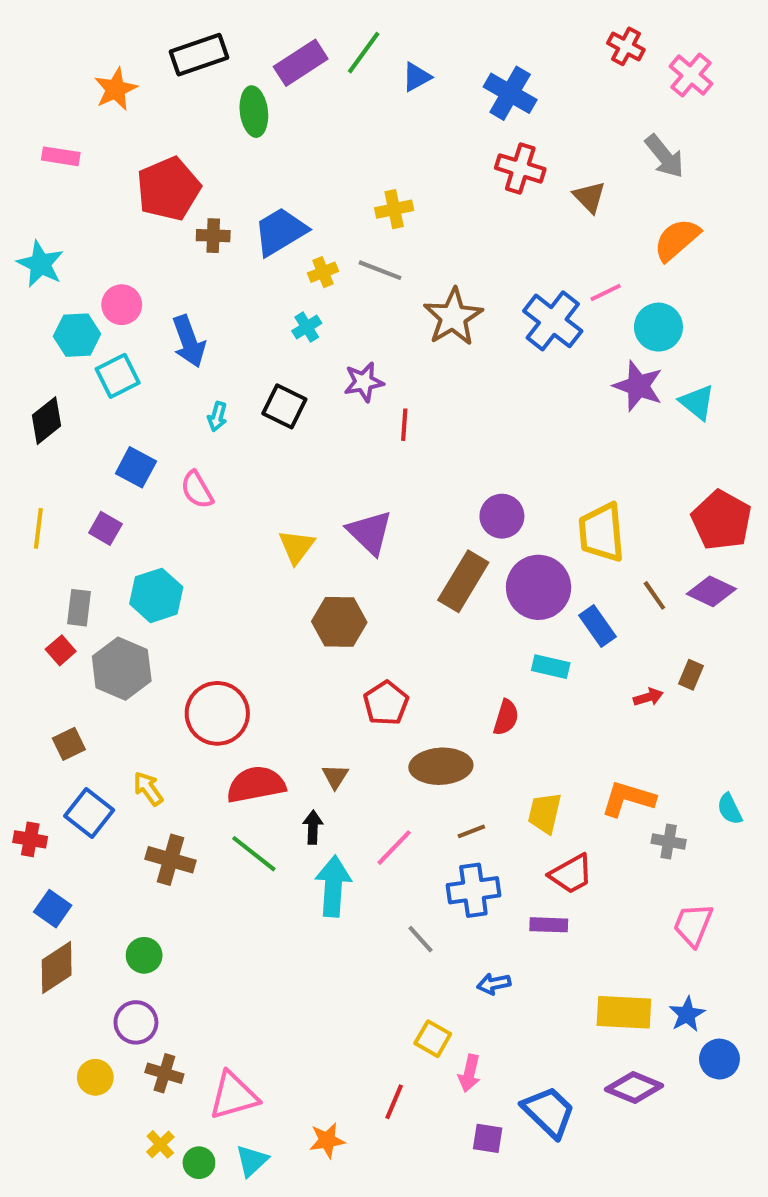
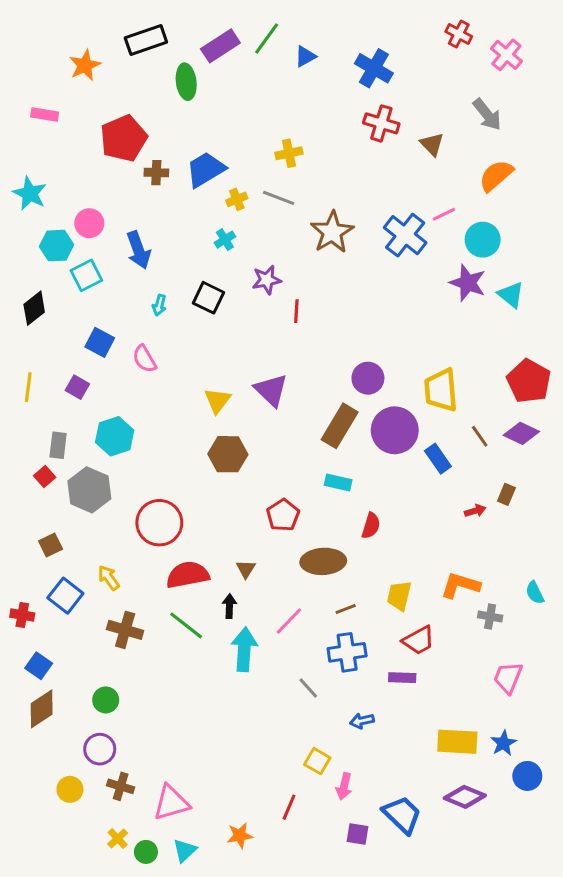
brown hexagon: (339, 622) -> (228, 454), moved
cyan rectangle: (551, 667) -> (338, 482), moved

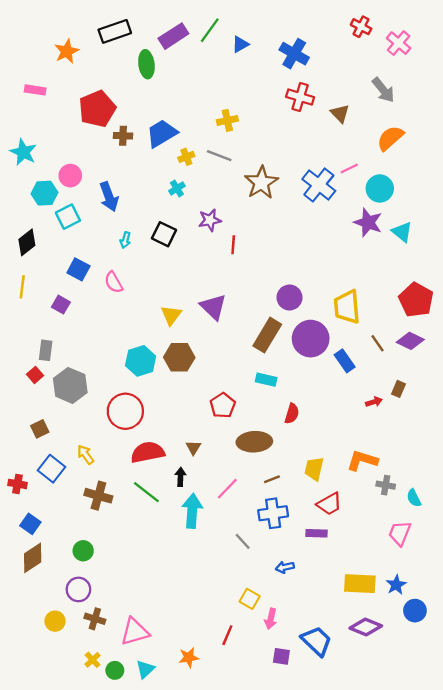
yellow line: (28, 387) -> (22, 287), moved
cyan hexagon: (115, 436) -> (141, 361), moved
cyan semicircle: (535, 593) -> (414, 498), moved

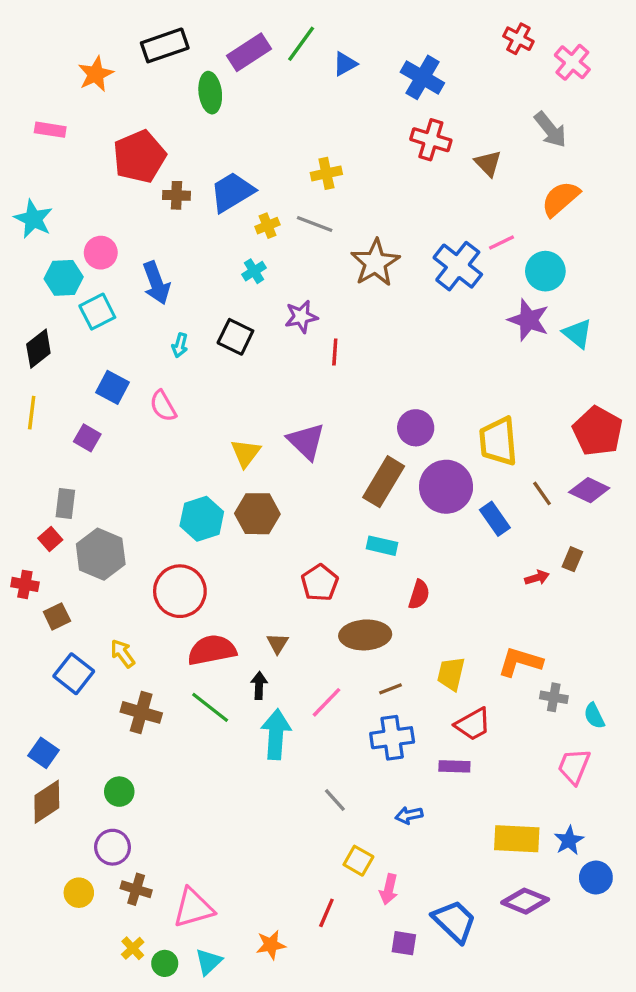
red cross: (17, 484) -> (25, 584), moved
gray line: (243, 541) -> (335, 800), moved

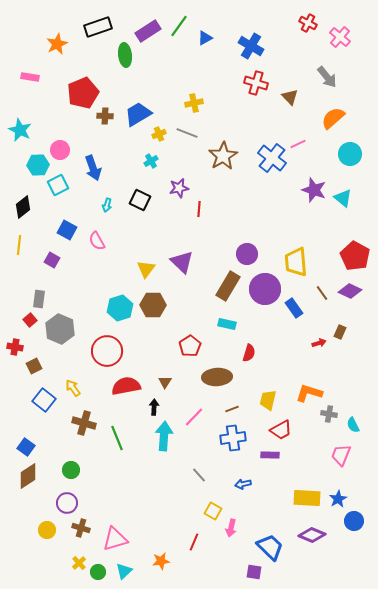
cyan circle: (545, 271) -> (350, 154), moved
green line: (210, 707) -> (117, 438), moved, turned 30
purple square: (404, 943) -> (254, 572), moved

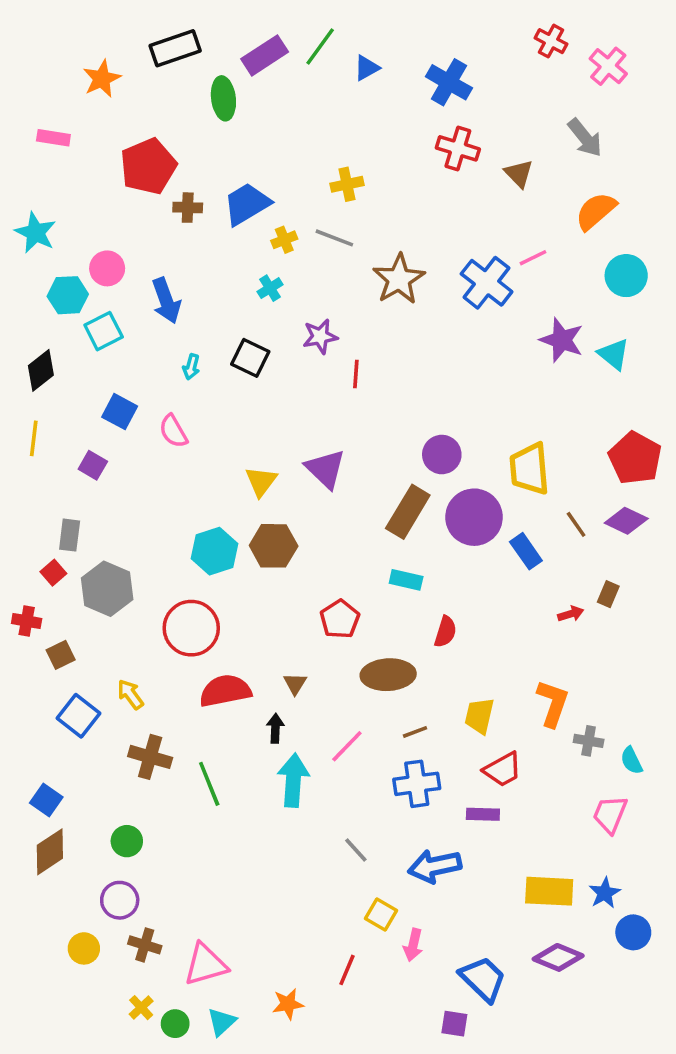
orange L-shape: (309, 393) -> (553, 703), turned 92
blue arrow: (243, 484) -> (435, 866), size x1.8

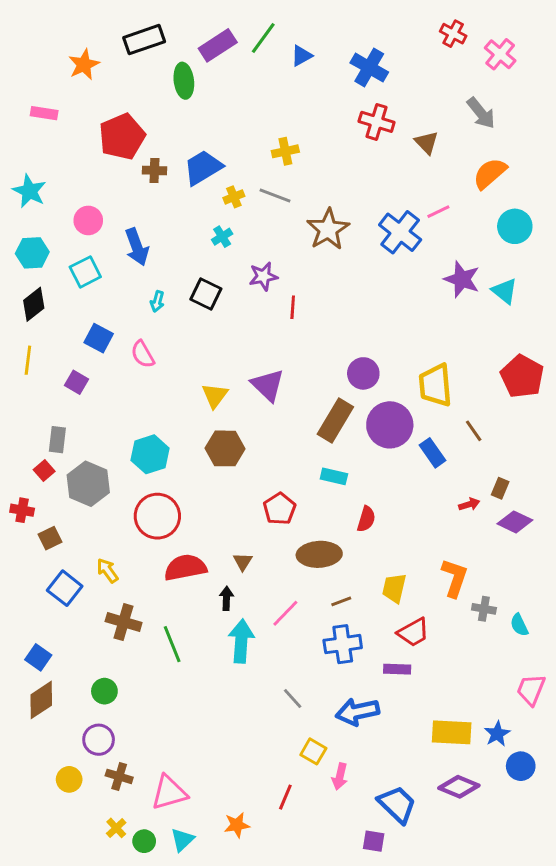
cyan hexagon: (68, 295) -> (32, 253), moved
purple diamond: (626, 521) -> (515, 522), moved
cyan hexagon: (215, 551) -> (150, 454), moved
pink trapezoid: (610, 814) -> (531, 690), moved

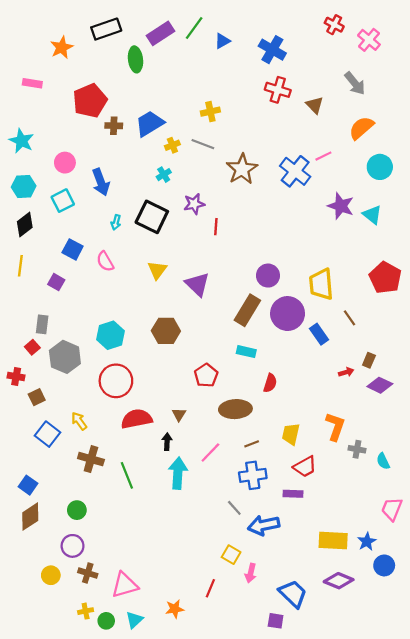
black square: (206, 294) -> (152, 217), size x1.4
yellow triangle: (215, 395) -> (157, 270), moved
gray line: (293, 698) -> (234, 508), moved
yellow cross: (116, 828) -> (86, 611), turned 32

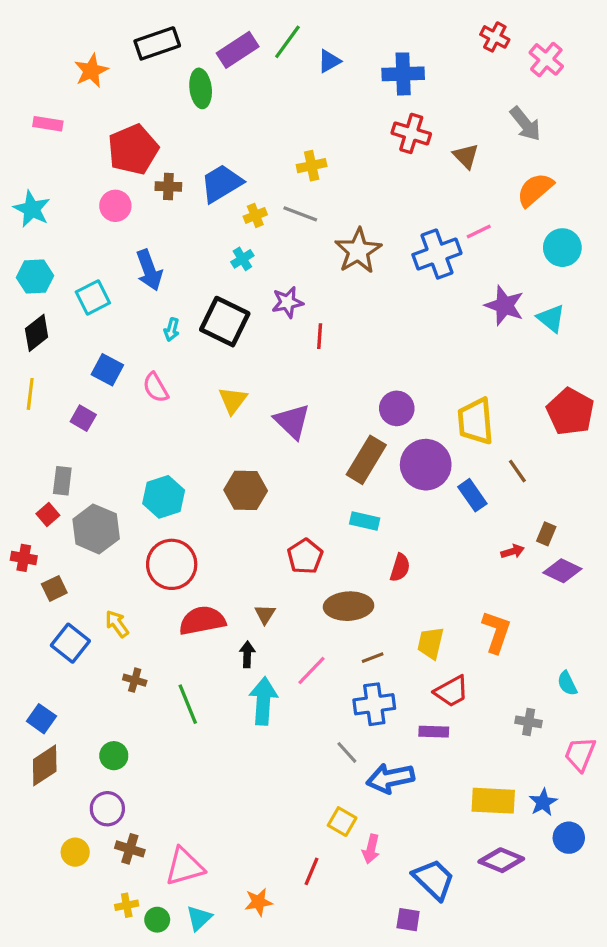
blue cross: (272, 50) -> (403, 74), turned -32
pink circle: (65, 163) -> (115, 206), moved
blue cross: (295, 171) -> (437, 254), turned 32
gray cross: (357, 449) -> (529, 722), moved
brown cross: (91, 459) -> (135, 680), size x0.6

